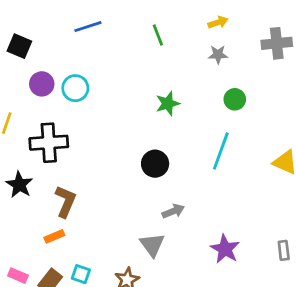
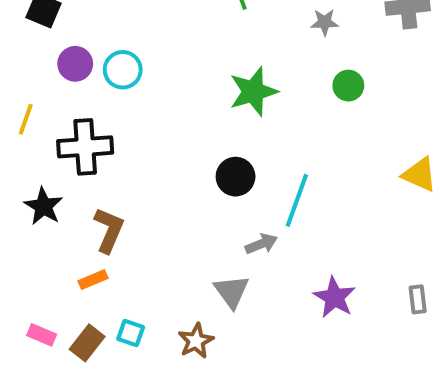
green star: (168, 104) -> (253, 92), size x1.4
cyan line: (221, 151) -> (297, 200), moved

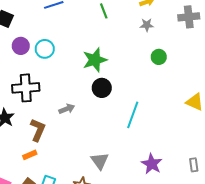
green star: (253, 92) -> (95, 60), moved
black circle: (236, 177) -> (102, 88), moved
gray arrow: (261, 244) -> (67, 109), moved

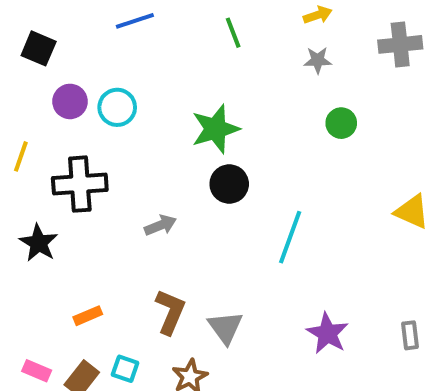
brown L-shape: (38, 130) -> (170, 312), moved

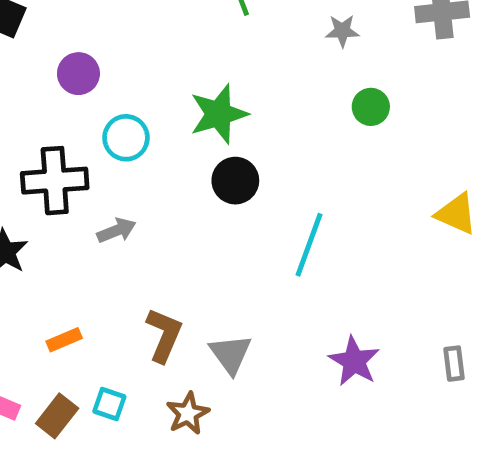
purple circle: (70, 101) -> (78, 74), moved
cyan circle: (117, 107) -> (126, 138), moved
gray arrow: (160, 225) -> (116, 230), moved

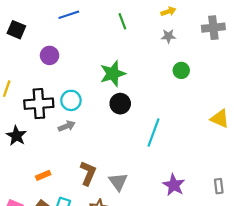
cyan circle: (126, 138) -> (71, 100), moved

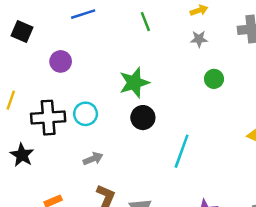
gray arrow: (67, 126) -> (93, 159), moved

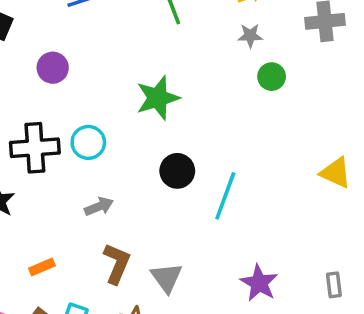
green circle: (214, 79) -> (272, 77), moved
black circle: (143, 118) -> (177, 171), moved

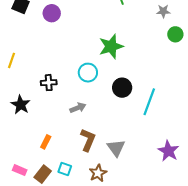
purple circle: (53, 68) -> (52, 13), moved
cyan circle: (88, 142) -> (88, 73), moved
black cross: (35, 148) -> (49, 83), moved, size x0.6
orange rectangle: (42, 267) -> (46, 142), turned -40

